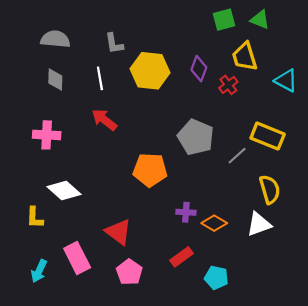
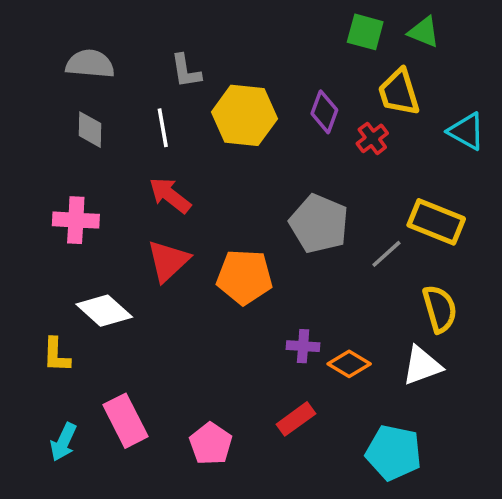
green square: (224, 20) -> (365, 32), turned 30
red triangle: (118, 232) -> (168, 261), moved, turned 40
cyan pentagon: (216, 278) -> (394, 453), moved, size x1.4

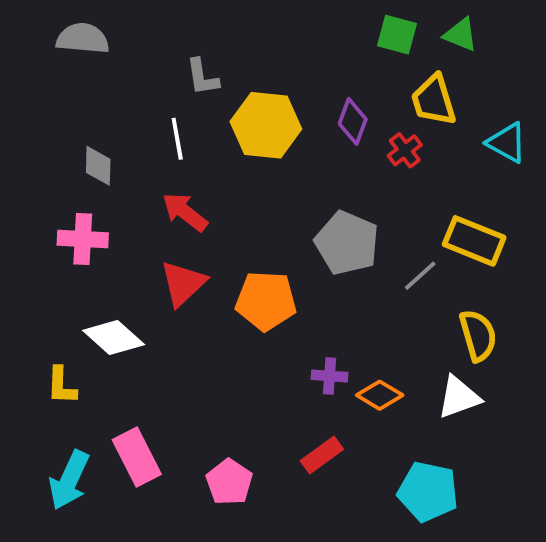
gray semicircle: (90, 64) -> (83, 38), moved
gray diamond: (90, 130) -> (98, 166), moved
cyan arrow: (63, 442) -> (69, 480), size x1.4

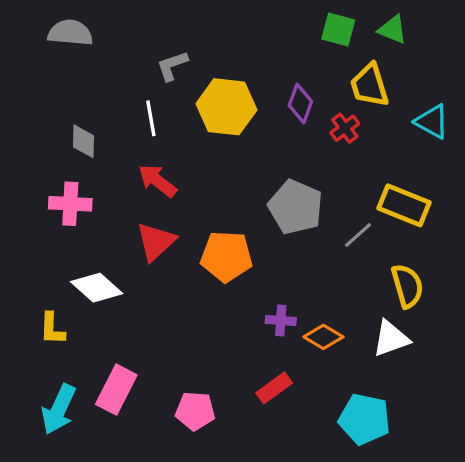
gray L-shape: (202, 77) -> (172, 66), turned 80
pink rectangle: (137, 457) -> (116, 390), turned 54
pink pentagon: (229, 482) -> (195, 411), turned -30

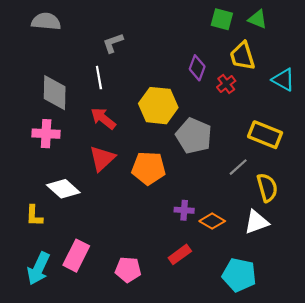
yellow hexagon: (226, 107) -> (158, 106), moved
gray diamond: (83, 141) -> (55, 93), size x1.6
gray line: (358, 235) -> (238, 167), moved

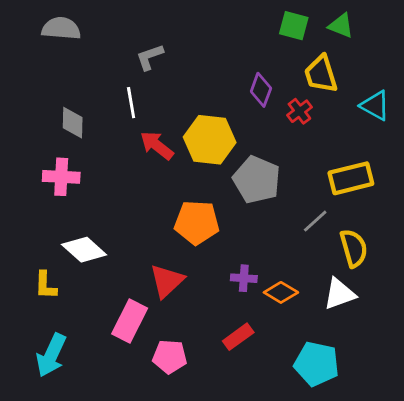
gray diamond: (55, 93) -> (73, 123), size x0.7
red arrow: (103, 119) -> (157, 145), moved
yellow rectangle: (265, 135) -> (351, 178), turned -36
red triangle: (102, 158) -> (167, 281), moved
pink rectangle: (76, 256) -> (130, 321), moved

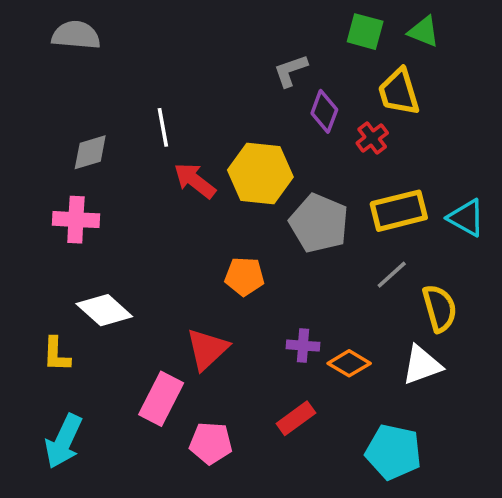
gray L-shape: (150, 57) -> (291, 71), moved
cyan triangle: (375, 106) -> (466, 218), moved
gray diamond: (73, 123) -> (90, 152), turned 72
yellow rectangle: (351, 178) -> (399, 211), moved
orange pentagon: (197, 223) -> (244, 276), size x0.7

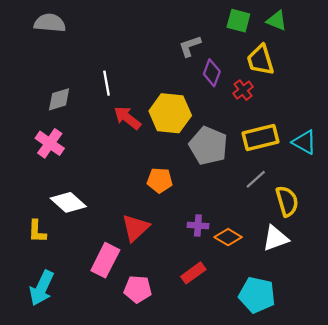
pink cross: (76, 220) -> (50, 143), turned 32

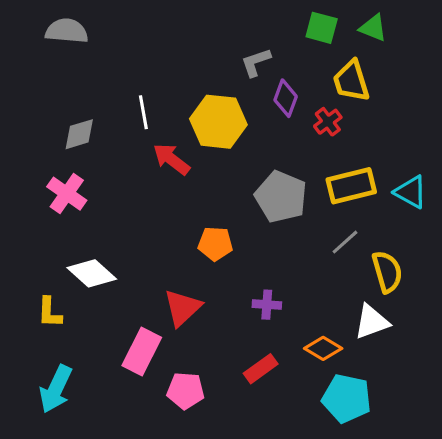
yellow hexagon: (170, 113) -> (218, 122), moved
orange diamond: (228, 237) -> (323, 348), moved

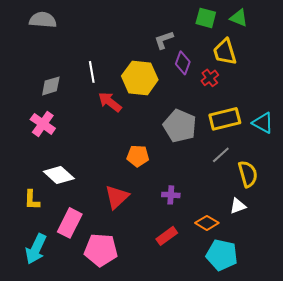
white triangle: (372, 322) -> (238, 206), size x0.7
pink rectangle: (142, 352) -> (70, 223), moved
pink pentagon: (186, 391) -> (101, 250), moved, size x1.4

